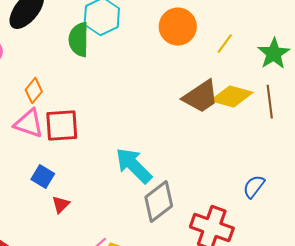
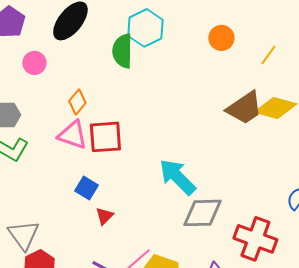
orange circle: (178, 27) -> (221, 38), size x0.7
gray diamond: (159, 202) -> (202, 213), turned 36

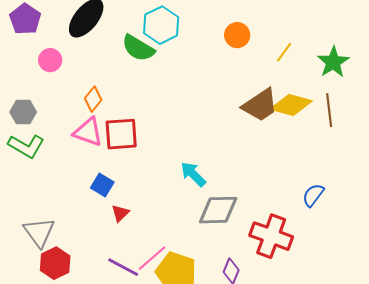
green semicircle: (122, 51) -> (138, 48), turned -60
cyan arrow: (177, 177) -> (193, 174), size x0.7

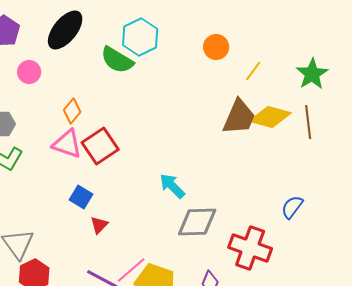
yellow line: (284, 52) -> (253, 71), moved
brown trapezoid: (260, 105) -> (239, 117), turned -33
red square: (121, 134) -> (100, 146), turned -30

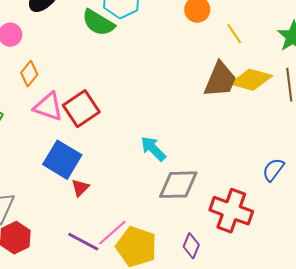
yellow line: (253, 71) -> (234, 34), turned -70
orange diamond: (72, 111) -> (29, 74), moved
blue square: (81, 197) -> (62, 160), size x1.6

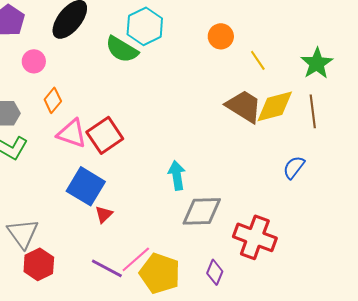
brown trapezoid: (220, 80) -> (244, 106), turned -81
yellow diamond: (251, 80) -> (275, 106), turned -30
cyan arrow: (153, 149) -> (177, 175), turned 36
blue semicircle: (273, 170) -> (294, 167), moved

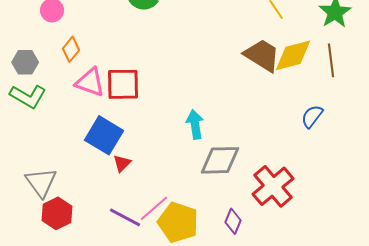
red square: (105, 135) -> (123, 84), turned 33
red cross: (255, 237) -> (273, 186), turned 30

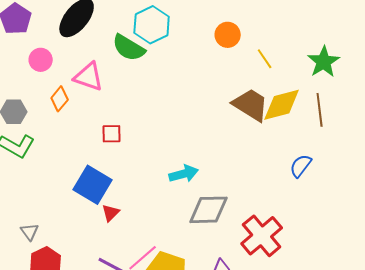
pink triangle: (90, 82) -> (89, 77), moved
red square: (123, 84) -> (112, 134), size x0.6
cyan arrow: (195, 124) -> (184, 174), turned 84
gray triangle: (41, 182) -> (30, 232), size x0.6

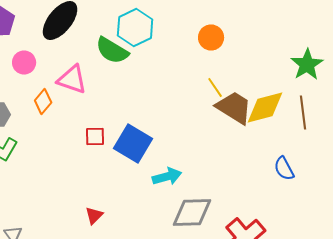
yellow line: (265, 59) -> (215, 88), moved
blue semicircle: (301, 166) -> (284, 168), turned -65
blue square: (93, 185) -> (133, 144), moved

